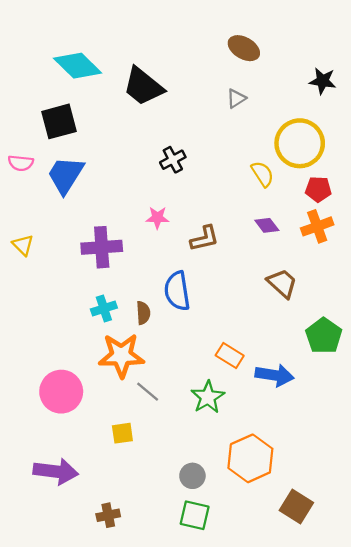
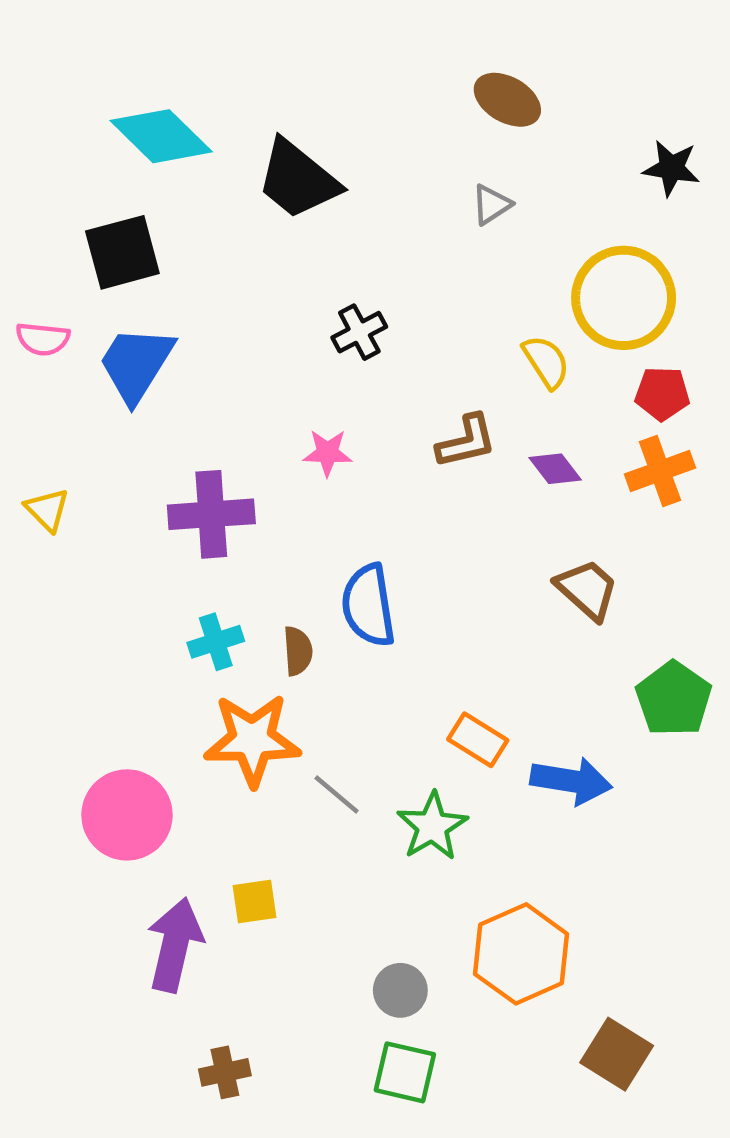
brown L-shape: (204, 238) -> (466, 441), moved
gray line: (148, 392) -> (337, 794), moved
purple arrow: (56, 471) -> (175, 945), moved, turned -84

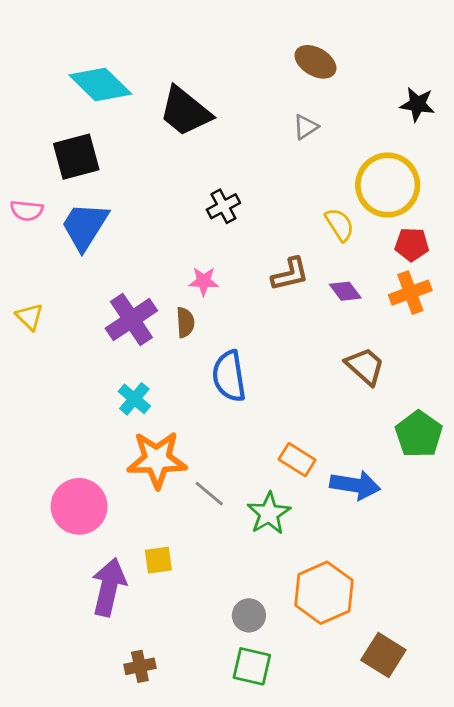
purple cross: (211, 514) -> (131, 319), turned -30
cyan cross: (216, 642) -> (134, 399), turned -32
brown semicircle: (298, 651) -> (185, 322), moved

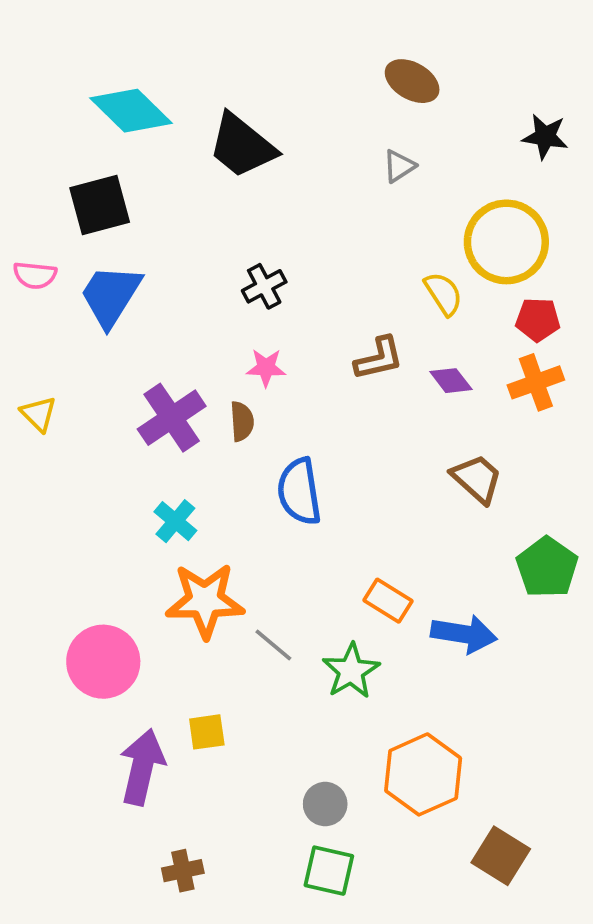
black cross: (223, 206) -> (264, 286), moved

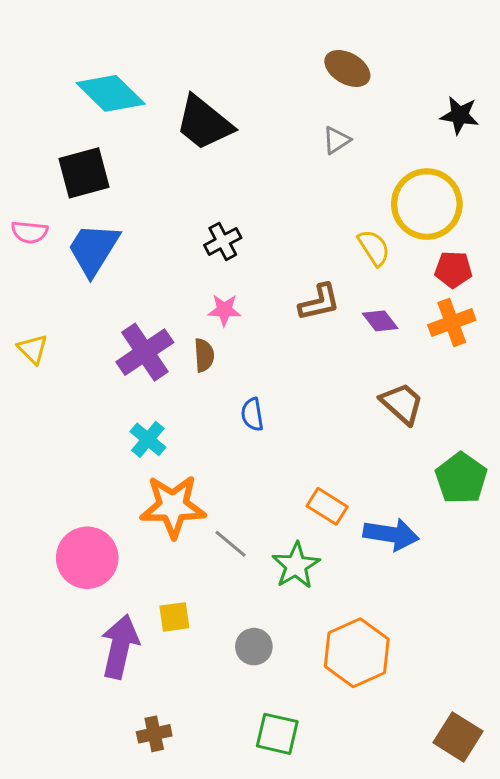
blue semicircle: (299, 492) -> (252, 414), size x0.6
gray circle: (325, 804) -> (254, 647), moved
brown square: (501, 856) -> (458, 737), moved

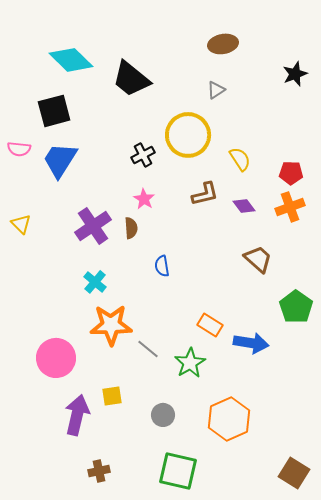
brown ellipse: (347, 68) -> (223, 44), turned -40
black star: (460, 115) -> (295, 74), turned -30
yellow circle: (427, 204) -> (188, 135), moved
pink star: (224, 310) -> (144, 199), turned 30
green square: (277, 734) -> (178, 471), size x1.4

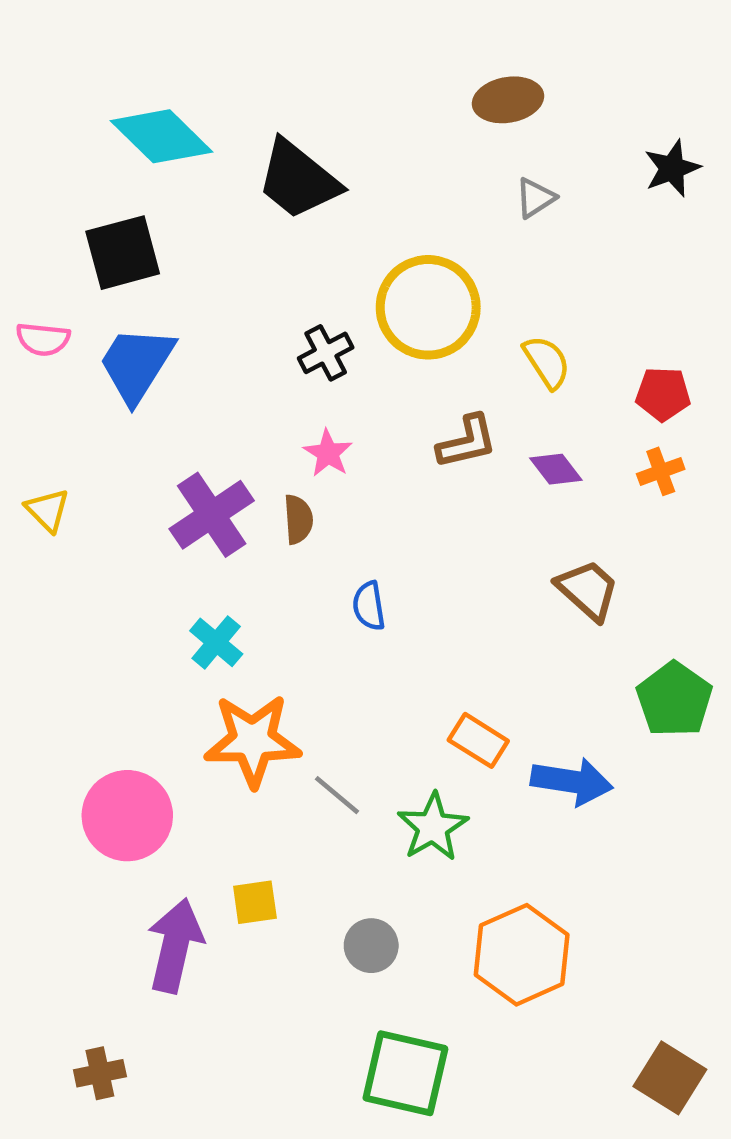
gray triangle: (216, 90) -> (535, 198), moved
orange cross: (290, 207) -> (661, 471), size x0.7
brown cross: (99, 471) -> (100, 1073), moved

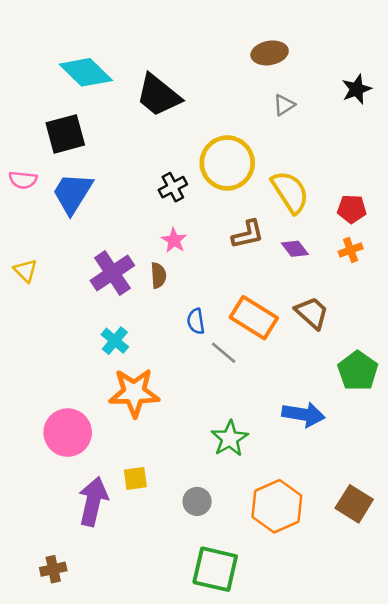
yellow semicircle: (547, 362) -> (290, 192), size x1.5
orange rectangle: (478, 740) -> (254, 318), moved, size x1.5
gray line: (337, 795) -> (224, 353), moved
brown square: (670, 1078) -> (354, 504), moved

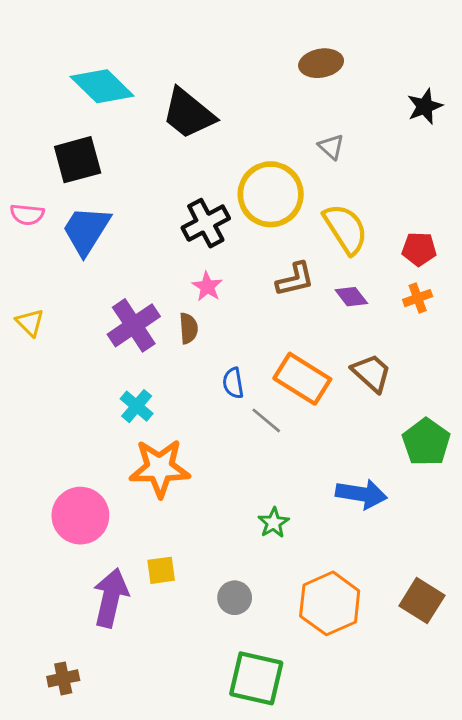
gray triangle: (284, 105) -> (331, 147), moved, turned -45
black cross: (173, 187) -> (206, 223), size x1.4
green star: (230, 439) -> (274, 523), size x0.7

